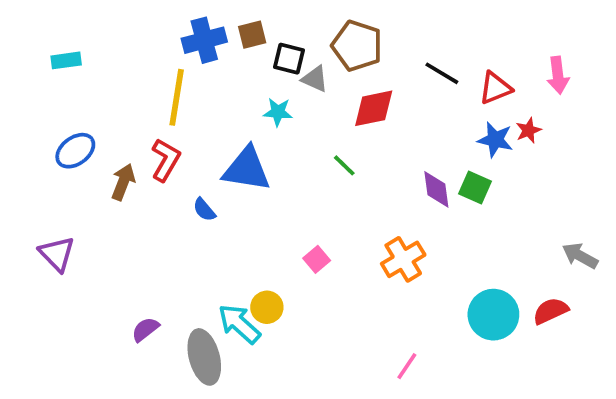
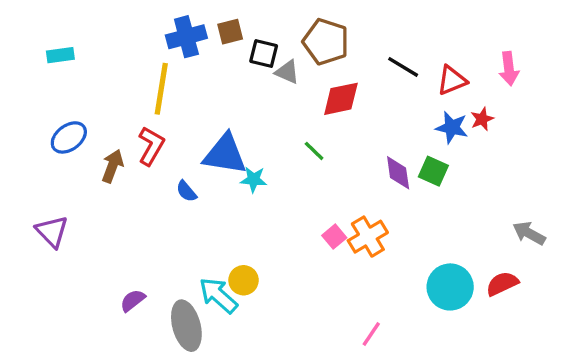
cyan star: (278, 112) -> (254, 179), moved
pink square: (317, 259) -> (334, 237), moved

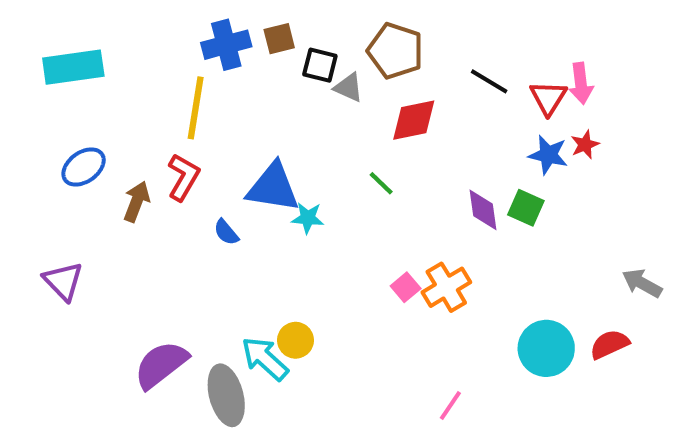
cyan rectangle: (60, 55) -> (73, 67), size x1.8
pink arrow: (509, 69) -> (581, 83), moved
red triangle: (452, 80) -> (548, 98), turned -36
purple semicircle: (133, 300) -> (161, 365), size x1.8

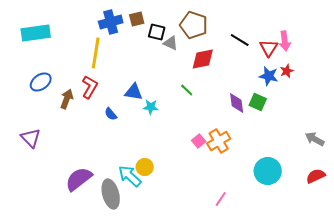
blue triangle: (273, 187) -> (134, 92), size x0.7
red semicircle: (609, 344) -> (316, 176), moved

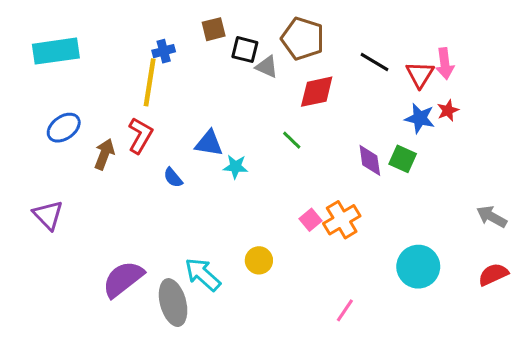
blue cross: (111, 22) -> (164, 51), moved, size x0.6
yellow circle: (145, 167) -> (259, 260), moved

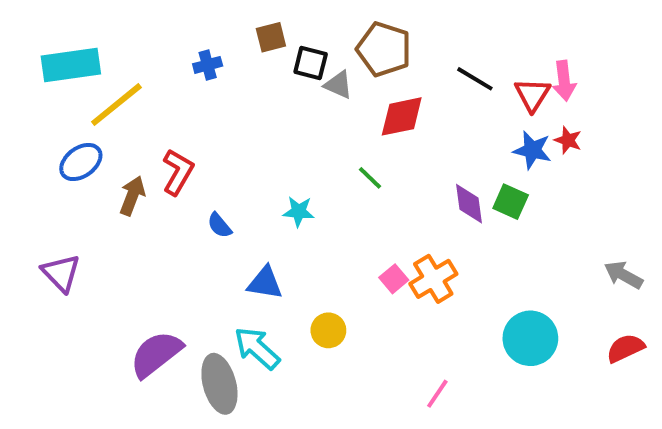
yellow line: (150, 82) -> (116, 105), moved, turned 42
red star: (448, 110) -> (568, 140), turned -30
blue triangle: (209, 143) -> (265, 283), moved

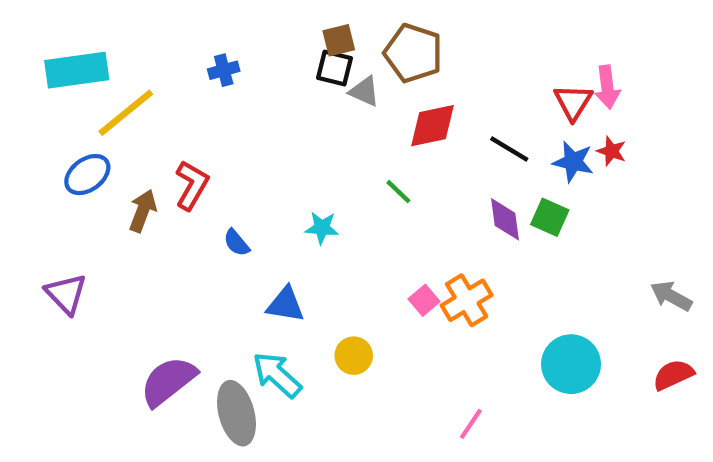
brown square: (271, 37) -> (339, 40), moved
black line: (475, 79) -> (509, 149), moved

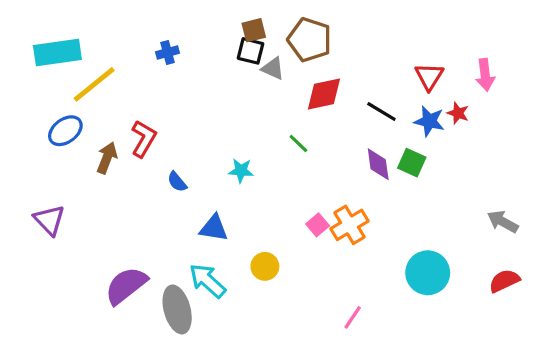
pink arrow: (607, 87) -> (485, 75), moved

